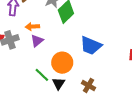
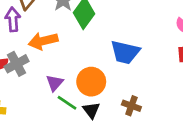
orange arrow: (32, 27) -> (43, 41), size x1.5
purple triangle: (37, 41) -> (55, 83), moved

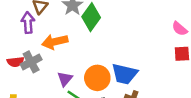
blue trapezoid: (125, 52) -> (125, 74), moved

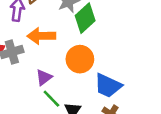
orange circle: (97, 78) -> (80, 59), moved

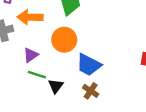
green line: (51, 99) -> (37, 75), turned -30

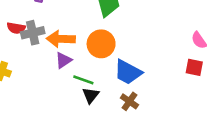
orange arrow: (30, 17) -> (61, 39), moved
green line: (37, 75) -> (83, 80), moved

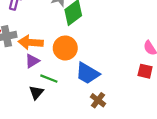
black triangle: (91, 95) -> (36, 93), moved
brown cross: (129, 101) -> (98, 100), moved

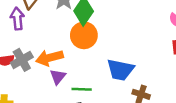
orange circle: (65, 48) -> (84, 35), moved

